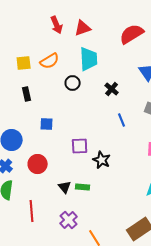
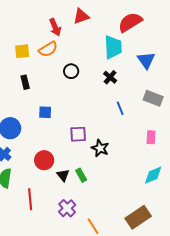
red arrow: (57, 25) -> (55, 27), moved
cyan trapezoid: (89, 59) -> (113, 47), moved
red circle: (38, 164) -> (44, 160), moved
green rectangle: (83, 187) -> (81, 175), turned 56

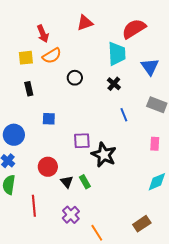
red arrow: (55, 27) -> (43, 34), moved
black star: (100, 148) -> (104, 155), size x1.4
brown rectangle: (138, 217) -> (142, 224), size x0.7

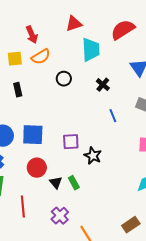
cyan trapezoid: (117, 54) -> (91, 50), moved
blue square: (49, 119) -> (33, 135), moved, size x1.6
black star: (104, 155) -> (93, 156), size x0.7

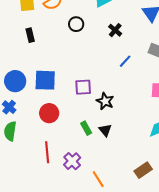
blue line: (113, 116) -> (125, 61), turned 64
black triangle: (56, 183) -> (105, 130), moved
red line: (23, 207) -> (47, 152), moved

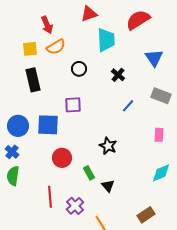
black rectangle: (30, 35) -> (33, 80), size x1.6
purple square: (83, 87) -> (73, 105), moved
red circle: (49, 113) -> (62, 158), moved
black triangle: (105, 130) -> (108, 186), moved

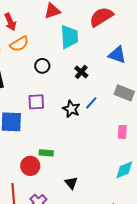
blue triangle: (154, 58) -> (117, 55), turned -36
black star: (108, 146) -> (71, 109), moved
red circle: (62, 158) -> (30, 166), moved
green rectangle: (89, 173) -> (46, 153), moved, turned -56

